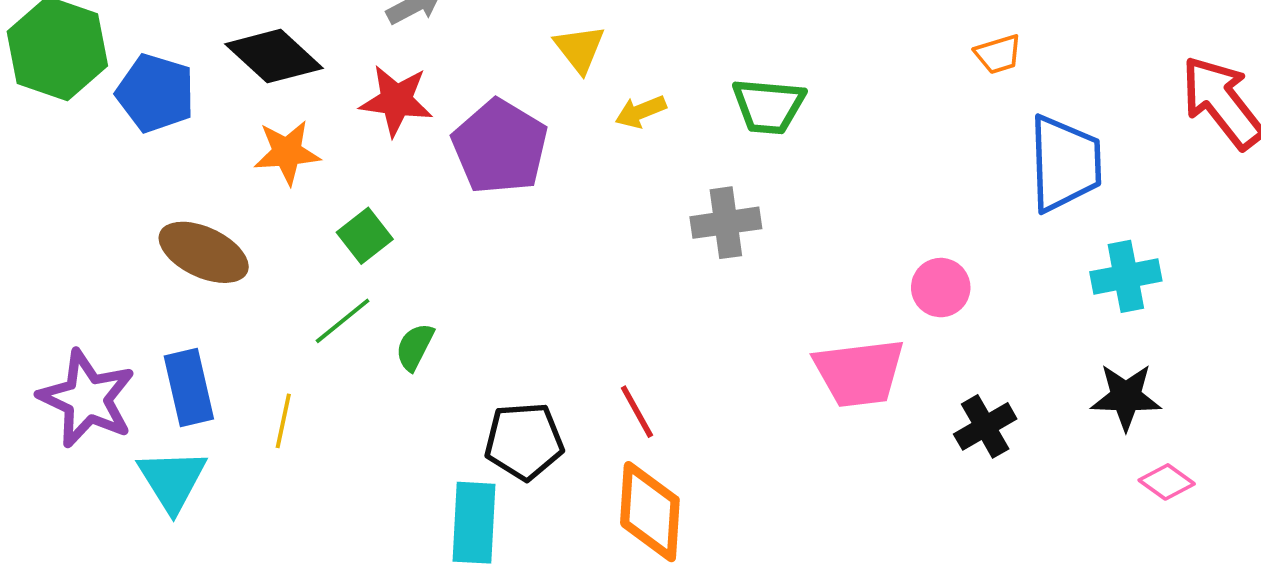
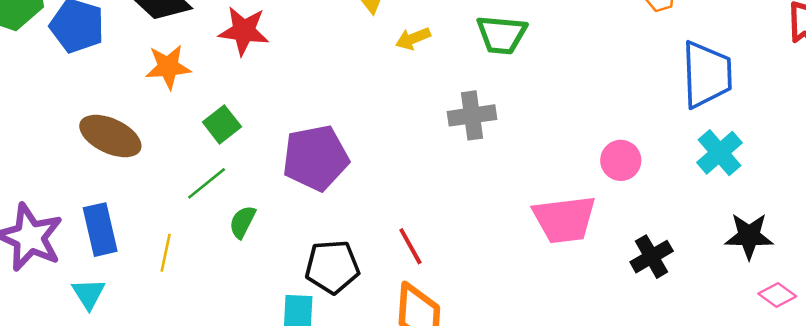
purple pentagon: (500, 147) -> (316, 158), moved, turned 30
cyan cross: (1126, 276) -> (720, 153), moved, turned -30
green semicircle: (415, 347) -> (242, 222), moved
cyan triangle: (172, 480) -> (89, 294), size x0.7

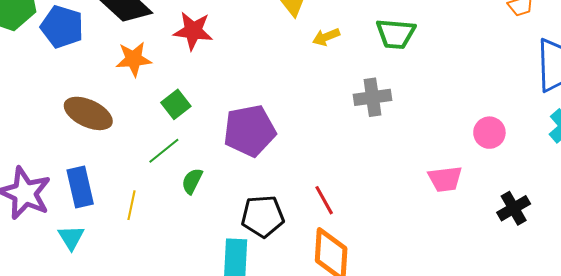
pink trapezoid: (564, 219) -> (445, 179), size x0.7

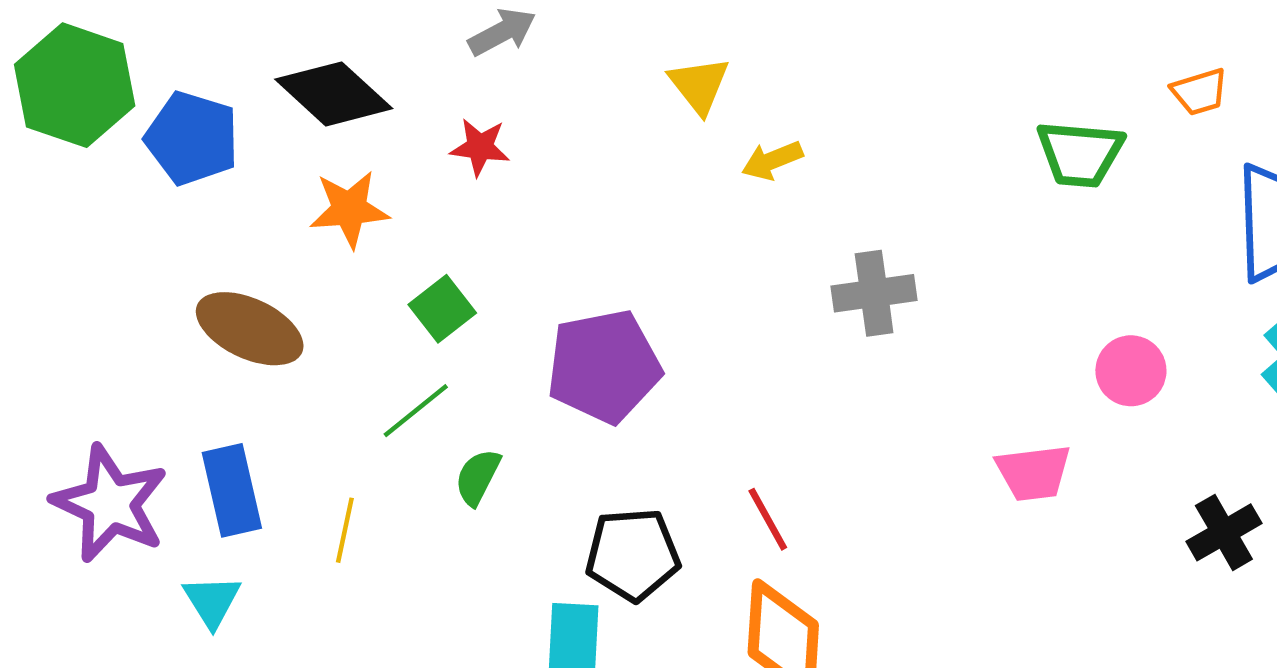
red star: (193, 31) -> (480, 147), size x0.7
green trapezoid: (396, 34) -> (1080, 154), moved
black cross: (514, 208) -> (1224, 532), moved

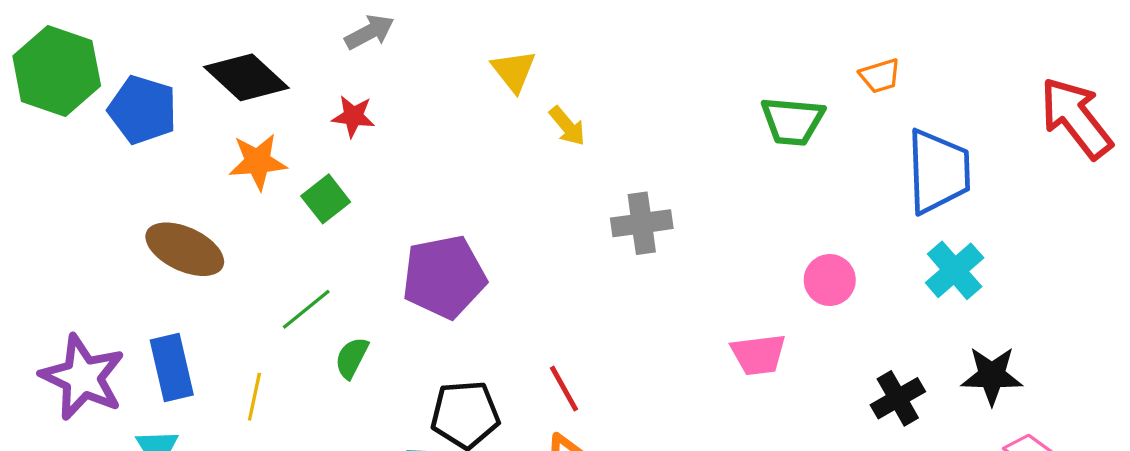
yellow arrow: (772, 160) -> (567, 126), turned -108
green square: (442, 309) -> (326, 199), moved

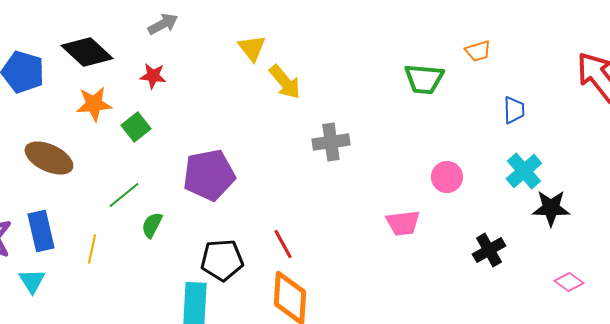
yellow arrow: (567, 126) -> (285, 82), size x1.4
blue trapezoid: (938, 171) -> (514, 110), size x0.5
black star: (992, 376) -> (551, 208), moved

